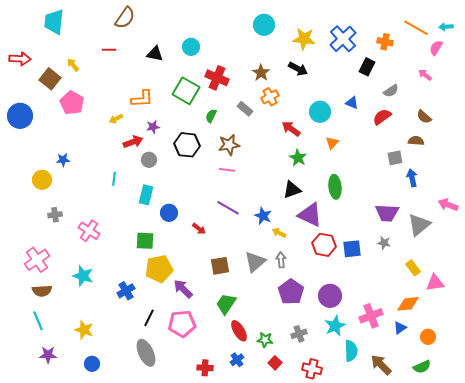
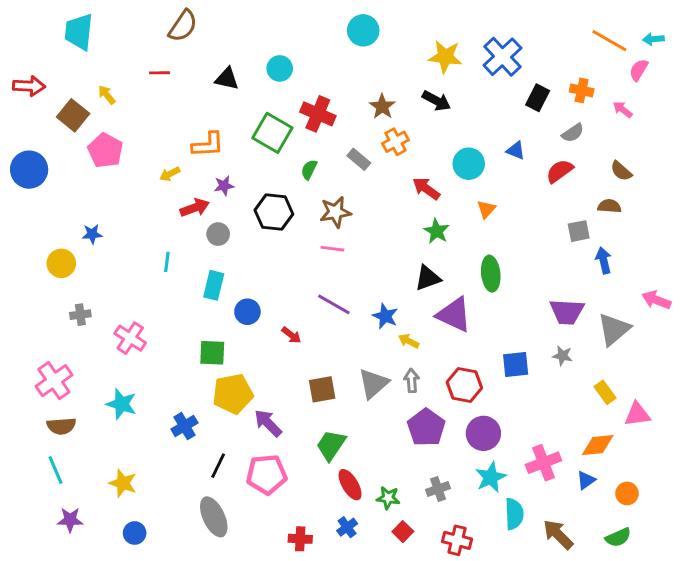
cyan circle: (264, 25) -> (363, 30), moved
orange cross: (385, 42) -> (582, 90), moved
red hexagon: (324, 245) -> (464, 385), moved

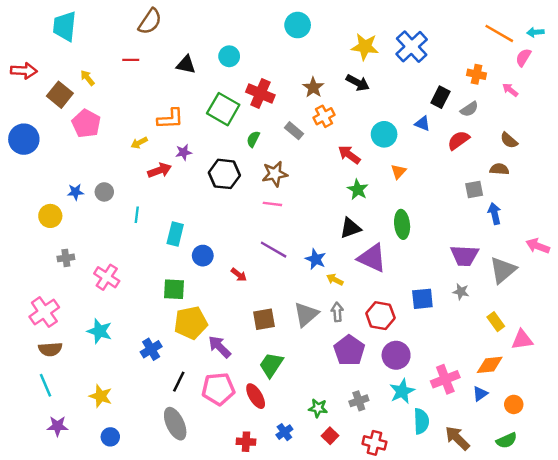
black rectangle: (538, 98) -> (440, 97), moved
gray circle: (218, 234) -> (104, 192), moved
red ellipse: (350, 485) -> (256, 396), moved

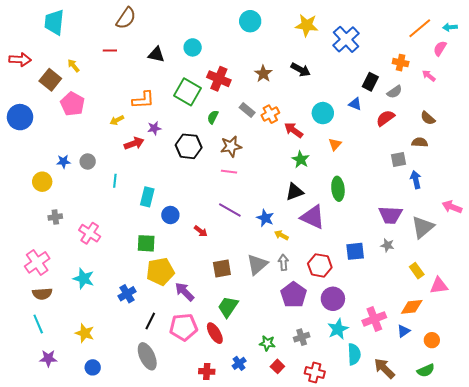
orange line: (499, 33) -> (420, 28), turned -70
yellow star: (365, 47) -> (307, 25), moved
orange cross: (324, 116) -> (270, 114), moved

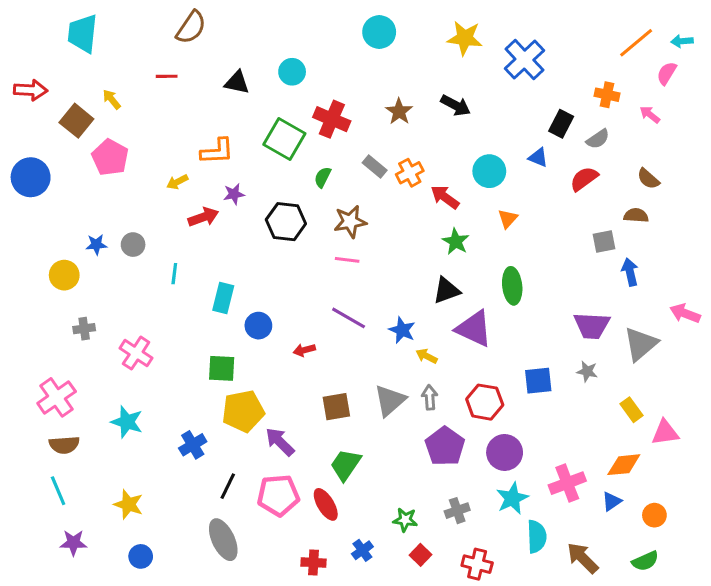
red arrow: (201, 231) -> (304, 350), turned 128

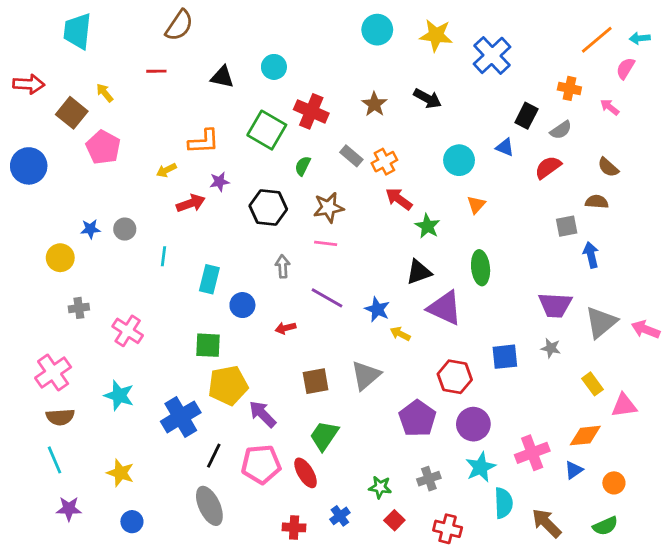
cyan circle: (379, 32) -> (377, 30), moved
red arrow: (445, 197) -> (399, 199), moved
pink arrow: (685, 313) -> (646, 329), moved
gray arrow: (430, 397) -> (283, 266), moved
blue cross: (193, 445) -> (181, 417), size x1.5

